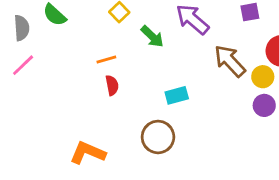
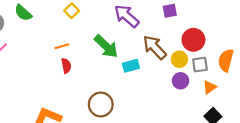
green arrow: (152, 36) -> (106, 46), moved, size x1.4
cyan rectangle: (177, 95) -> (131, 66), moved

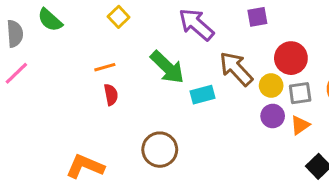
orange triangle: (210, 87) -> (300, 125), moved

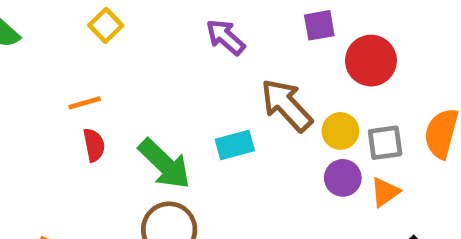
purple arrow: (196, 24) -> (225, 37), size x0.7
red circle: (291, 58) -> (371, 61), moved
green arrow: (167, 67) -> (164, 164), moved

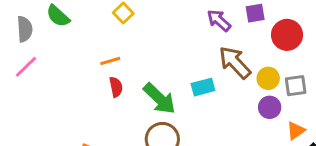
purple arrow: (225, 37) -> (219, 20), moved
orange triangle: (385, 192) -> (296, 131), moved

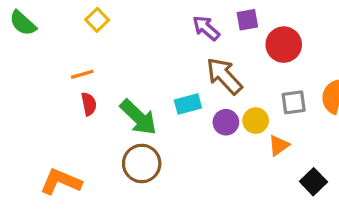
yellow circle: (268, 78) -> (256, 121), moved
purple circle: (270, 107) -> (226, 122), moved
orange triangle: (296, 131) -> (279, 145), moved

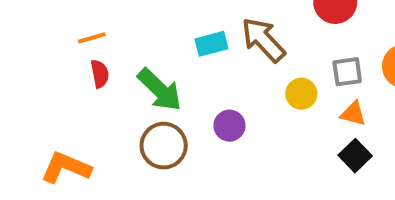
cyan rectangle: (188, 104) -> (212, 44), moved
purple circle: (226, 122) -> (229, 126), moved
orange triangle: (279, 145) -> (353, 114), moved, turned 50
black square: (313, 182) -> (355, 156), moved

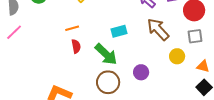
cyan rectangle: (212, 44) -> (119, 31), moved
gray square: (347, 72) -> (195, 36), moved

